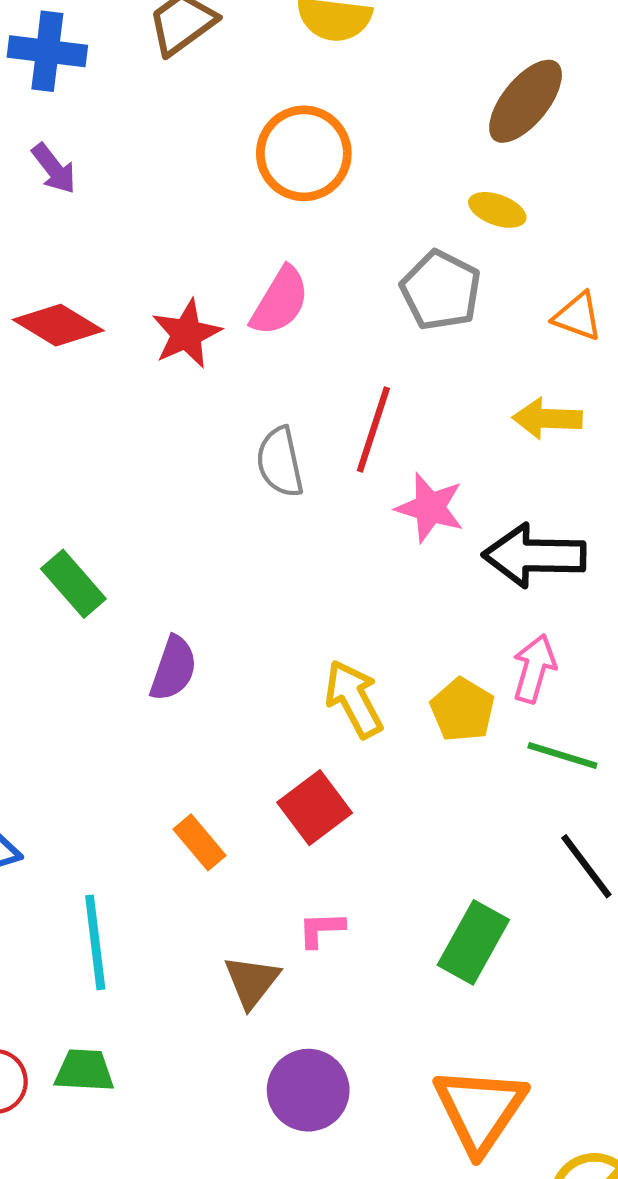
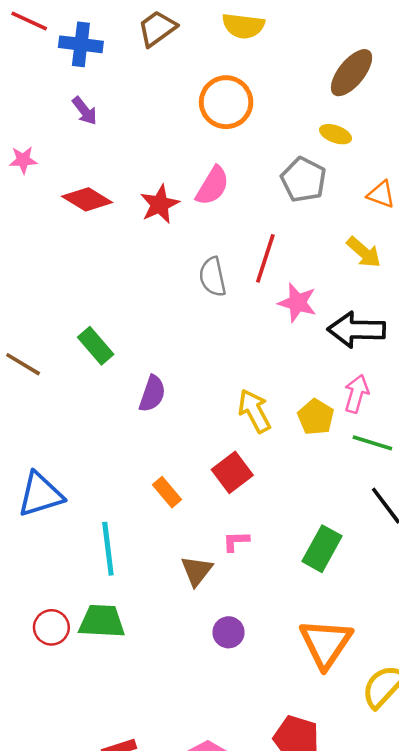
yellow arrow: (547, 419) -> (364, 252), turned -141
green trapezoid: (84, 1071) -> (102, 621), size x1.4
purple circle: (308, 1090) -> (229, 632), size x0.7

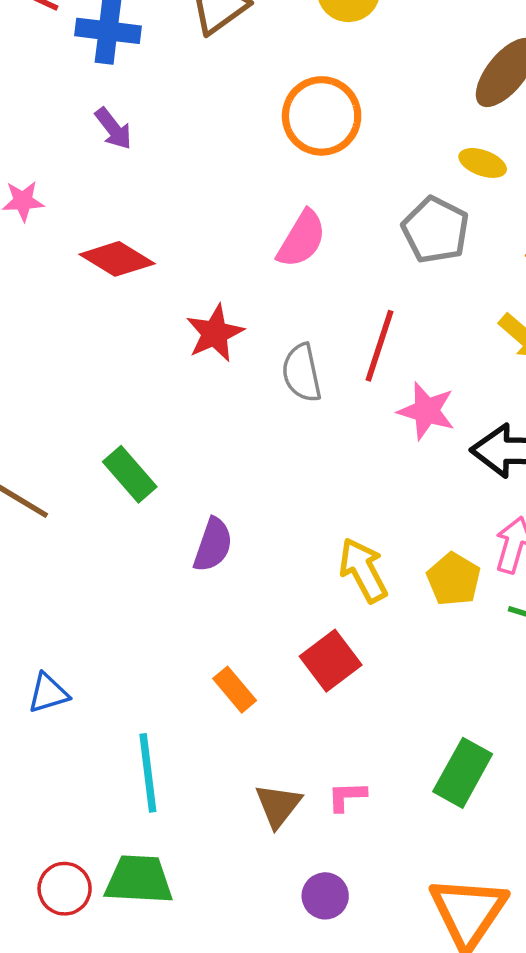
red star: (160, 204) -> (215, 333), moved
blue triangle: (40, 495) -> (48, 693), size x0.6
pink L-shape: (236, 541) -> (347, 796), moved

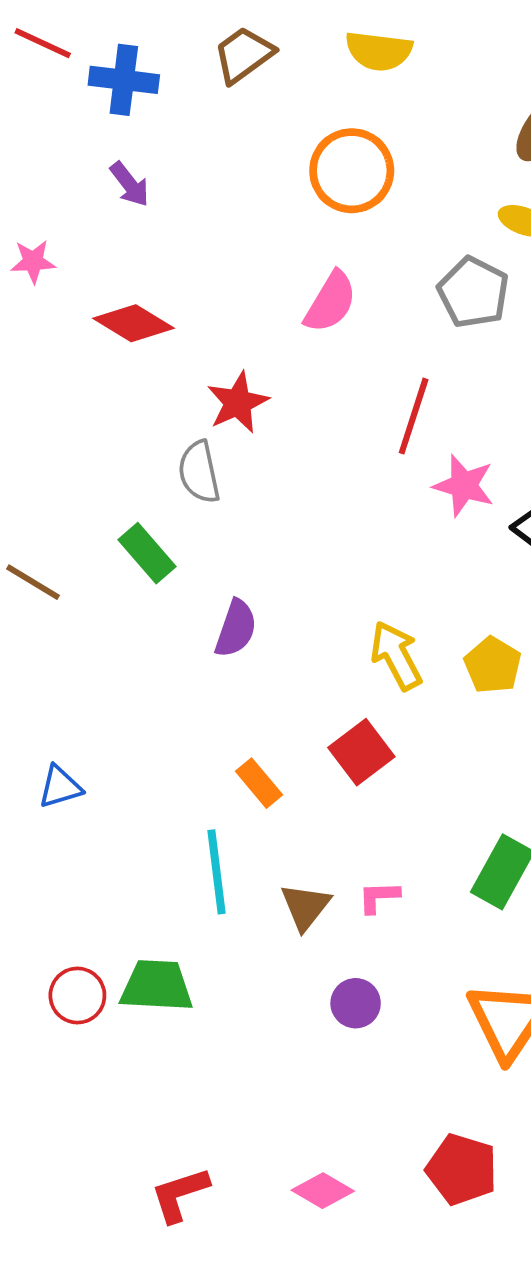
gray semicircle: (302, 373) -> (199, 472), moved
cyan line: (148, 773) -> (216, 872), moved

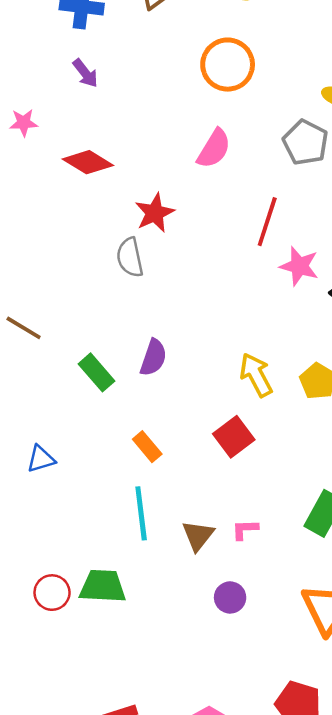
green rectangle: (147, 553) -> (97, 372), moved
orange rectangle: (259, 783) -> (147, 447), moved

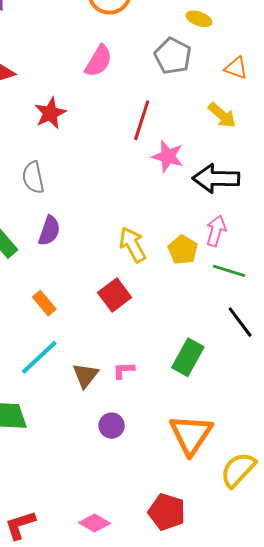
gray semicircle: (130, 257) -> (33, 177), moved
cyan line: (141, 513) -> (39, 357), turned 54

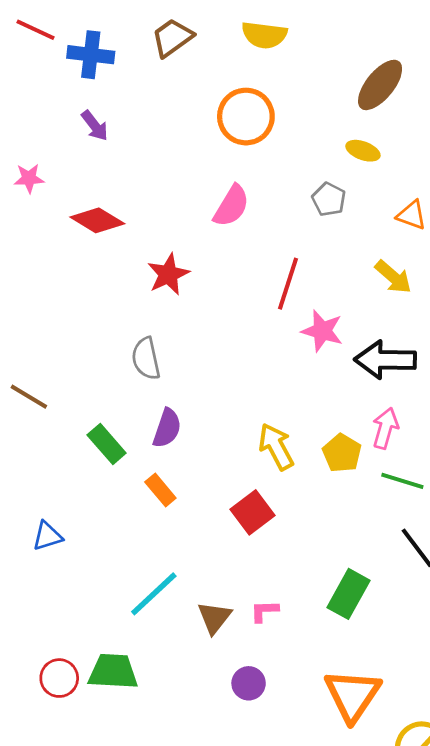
gray pentagon: (173, 56) -> (329, 199), size x0.7
orange rectangle: (44, 303) -> (160, 490), moved

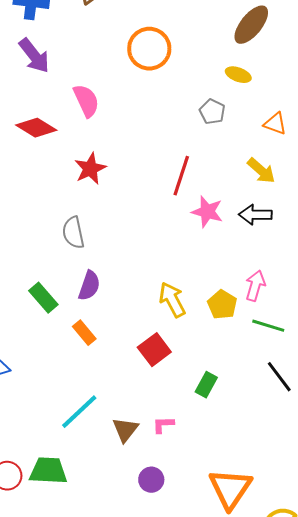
purple arrow: (95, 126) -> (34, 56), size x1.5
pink semicircle: (231, 206) -> (86, 101), moved, turned -56
black arrow: (385, 360) -> (255, 215), moved, size x0.7
green rectangle: (348, 594) -> (206, 385), moved, size x0.7

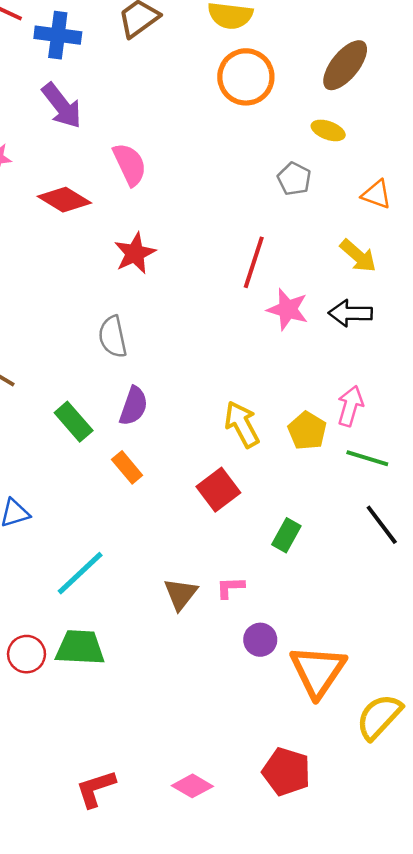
orange circle: (149, 49) -> (246, 77), moved
cyan line: (79, 412) -> (80, 573), moved
purple circle: (151, 480) -> (260, 640), moved

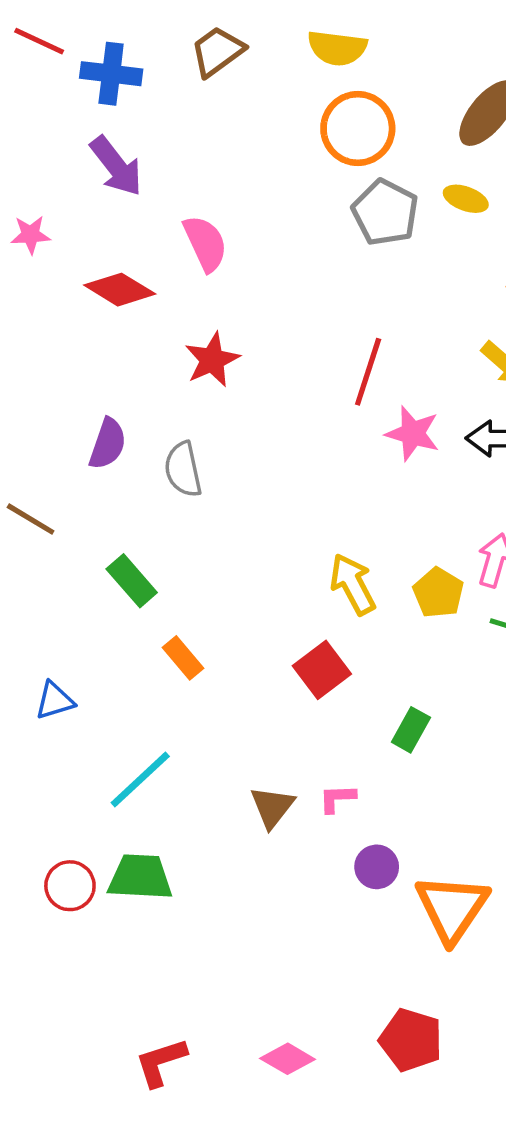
gray pentagon: (294, 179) -> (385, 212), moved, size x1.5
purple semicircle: (134, 406) -> (108, 444), moved
orange rectangle: (127, 467) -> (183, 658), moved

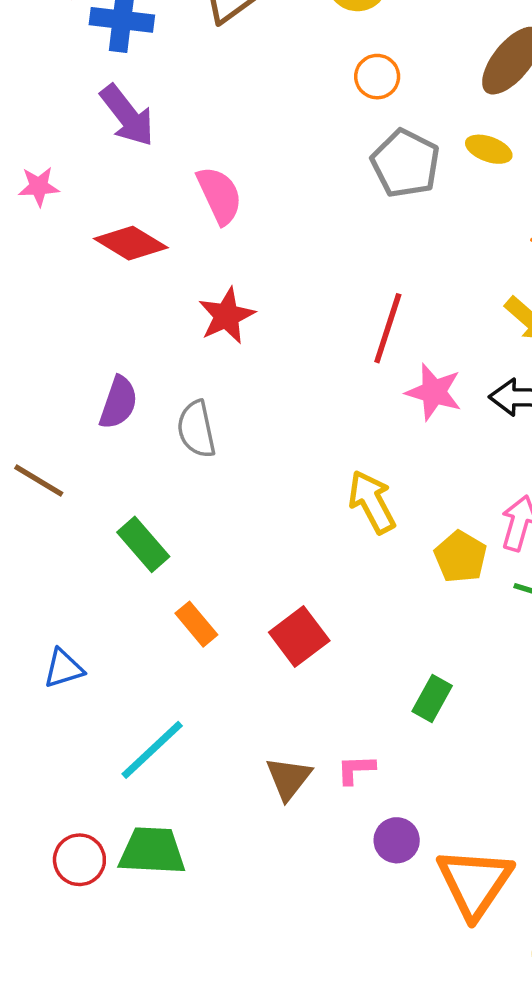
orange circle: (358, 128) -> (377, 77), size x0.6
yellow arrow: (353, 584) -> (372, 502), moved
red square: (322, 670) -> (299, 637), moved

